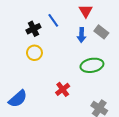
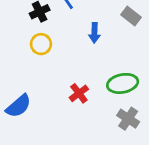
blue arrow: (81, 35) -> (94, 33), moved
green ellipse: (92, 65) -> (123, 83), moved

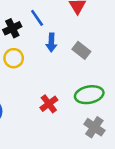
gray rectangle: (131, 16) -> (81, 50), moved
blue arrow: (94, 33) -> (51, 43), moved

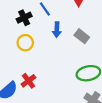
red cross: (49, 104) -> (28, 81), moved

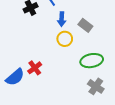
yellow circle: (25, 43) -> (65, 39), moved

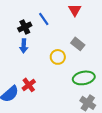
blue arrow: (62, 19) -> (24, 46), moved

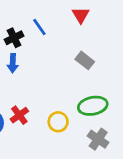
yellow circle: (58, 57) -> (58, 122), moved

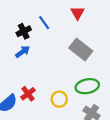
gray rectangle: (85, 60) -> (81, 50), size x1.5
blue arrow: (13, 63) -> (23, 52), turned -128

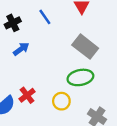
black cross: (24, 31) -> (13, 23), moved
green ellipse: (87, 86) -> (80, 77), moved

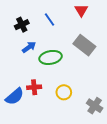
green ellipse: (80, 77) -> (51, 57), moved
red cross: (27, 95) -> (34, 87), turned 32

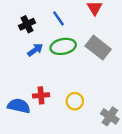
green ellipse: (51, 57) -> (63, 46), moved
blue semicircle: (15, 96) -> (19, 106), turned -126

